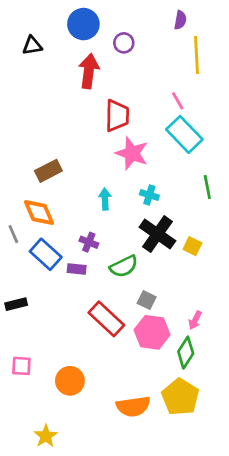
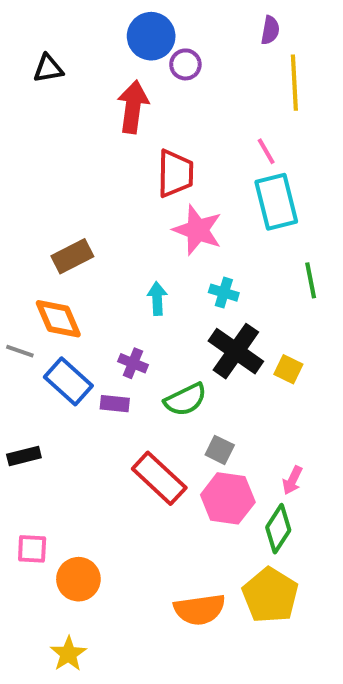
blue circle: (83, 24) -> (151, 36), moved
cyan rectangle: (184, 134) -> (276, 202), turned 30
gray line: (13, 234) -> (20, 351), turned -48
orange circle: (70, 381) -> (78, 579), moved

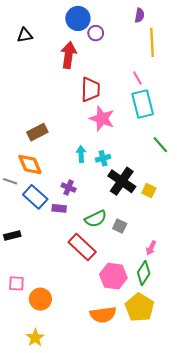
green line: (311, 280) -> (160, 145), turned -30
cyan cross: (224, 293) -> (103, 158), moved, turned -32
green semicircle: (185, 400) -> (96, 219), moved
gray square: (220, 450) -> (120, 226), moved
pink hexagon: (228, 498) -> (113, 276), moved

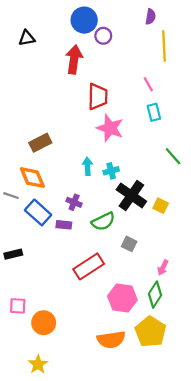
cyan rectangle: (143, 104) -> (154, 112), size x0.6
green semicircle: (96, 219) -> (103, 221), moved
red rectangle: (82, 247) -> (89, 266), turned -76

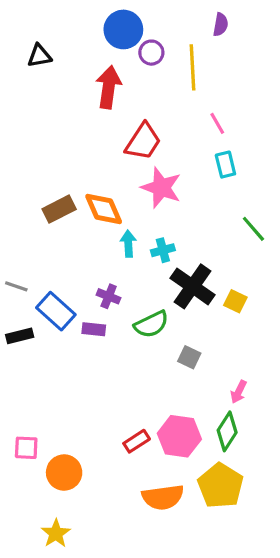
yellow line: (164, 46) -> (193, 67), moved
red trapezoid: (98, 97) -> (143, 141), turned 32
orange diamond: (32, 178) -> (104, 209), moved
black rectangle: (13, 254) -> (20, 336), moved
red rectangle: (89, 266) -> (137, 441), moved, size x0.6

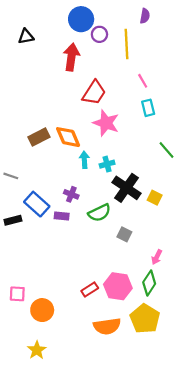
gray line: (16, 286) -> (11, 176), moved

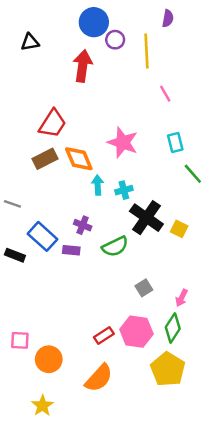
red trapezoid: (94, 93) -> (52, 124), moved
cyan rectangle: (148, 108) -> (175, 142), moved
black rectangle: (13, 220) -> (15, 255), turned 35
gray square: (124, 234) -> (144, 288), moved, turned 32
orange semicircle: (107, 326) -> (99, 378), moved, turned -40

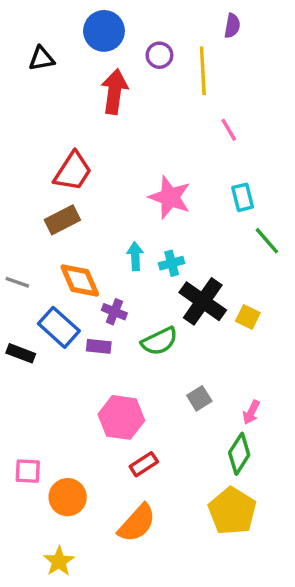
blue circle: (94, 22) -> (104, 31), moved
orange diamond: (79, 159) -> (80, 281), moved
pink hexagon: (136, 332) -> (121, 417), moved

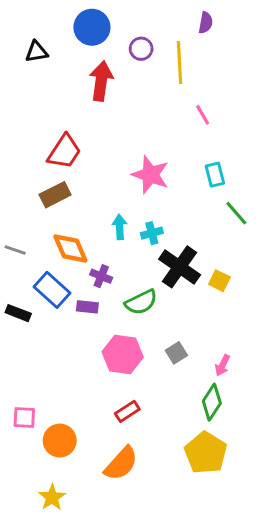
pink hexagon: (121, 417) -> (123, 354), moved

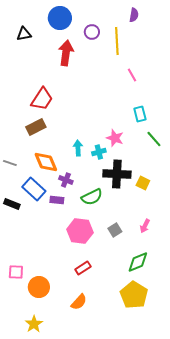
pink star: (150, 175) -> (115, 138), moved, size x0.7
black cross: (180, 267) -> (117, 174), turned -32
pink arrow: (223, 365) -> (145, 226), moved
green diamond: (212, 402) -> (138, 262), turned 35
orange semicircle: (121, 464) -> (79, 302), size x0.7

